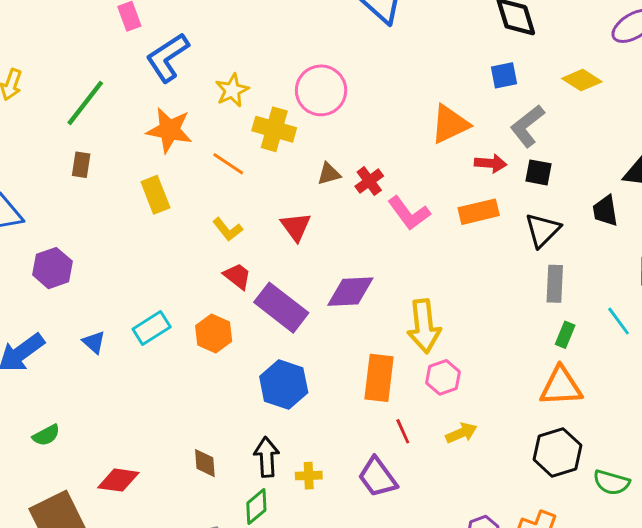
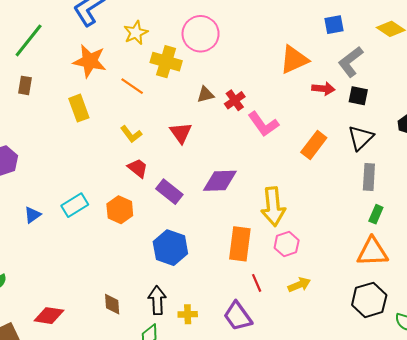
orange rectangle: (479, 212) -> (314, 145), moved, turned -40
purple rectangle: (281, 308) -> (169, 192), size x0.7
blue triangle: (94, 342) -> (32, 215), turned 42

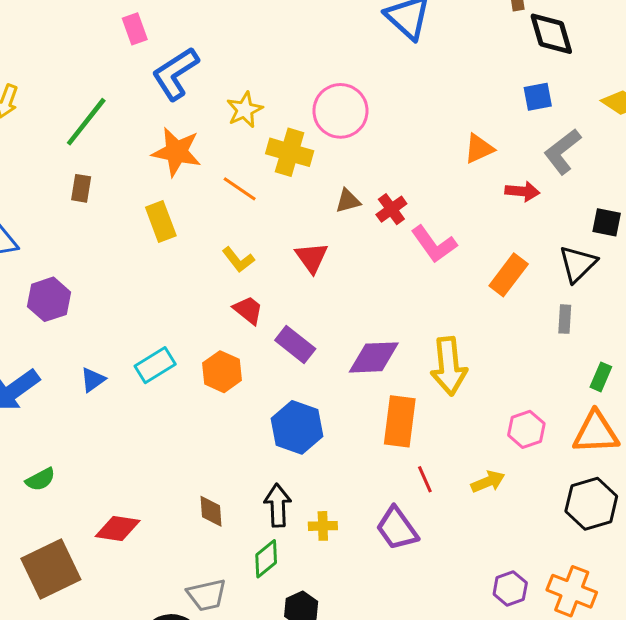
orange triangle: (294, 60) -> (479, 149), size x0.7
black square: (358, 96) -> (607, 222), moved
gray rectangle: (369, 177) -> (565, 319), moved, size x0.7
purple diamond: (220, 181) -> (374, 357), moved
pink hexagon: (287, 244) -> (526, 429), moved

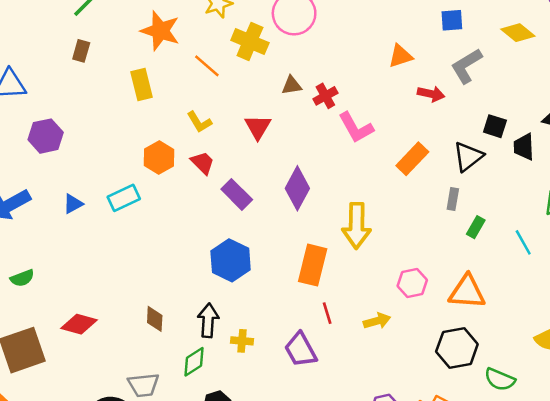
purple diamond: (374, 357) -> (297, 188), moved, turned -66
orange hexagon: (222, 372) -> (159, 157), moved
green rectangle: (601, 377) -> (476, 227), moved

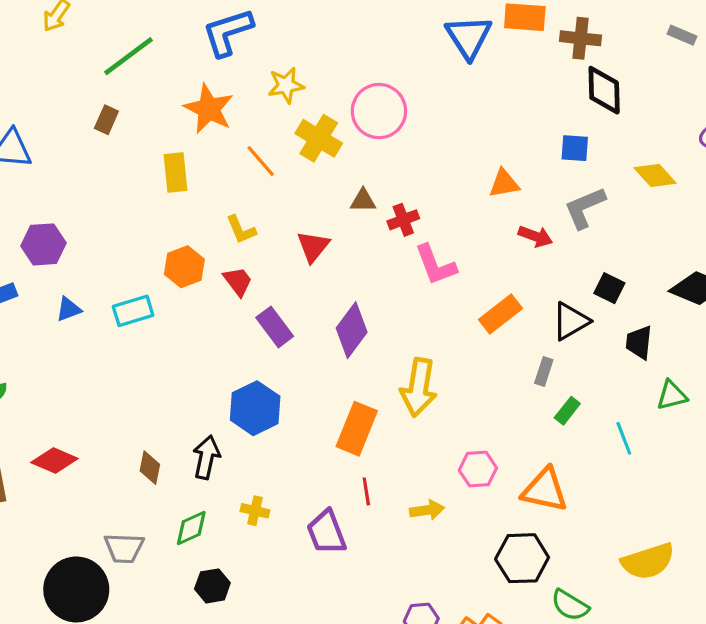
purple hexagon: (46, 136) -> (43, 244), moved
black trapezoid: (524, 147) -> (639, 342), moved
black arrow: (208, 320) -> (206, 457), moved

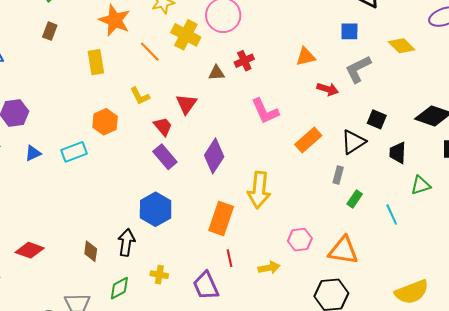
red cross: (403, 220) -> (244, 61), moved
red trapezoid: (238, 281) -> (163, 127), moved

